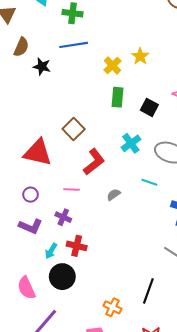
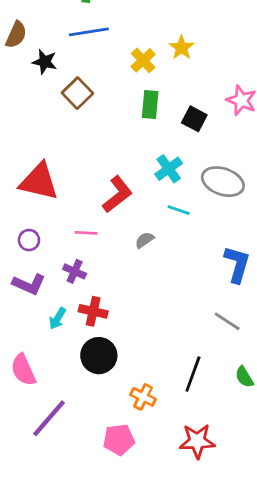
brown square: (74, 129) -> (77, 93), moved
cyan line: (149, 182) -> (179, 210), moved
black circle: (62, 277) -> (99, 356), moved

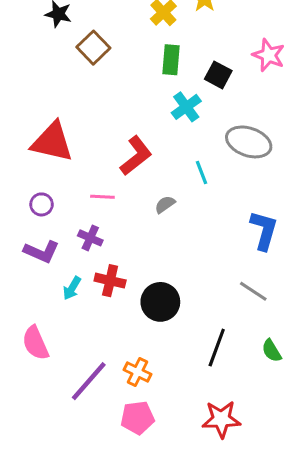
cyan cross: (169, 169) -> (186, 107), moved
cyan line: (179, 210) -> (201, 172), turned 50
black circle: (99, 356) -> (160, 302), moved
orange cross: (143, 397) -> (137, 372), moved
purple line: (49, 418) -> (89, 381), moved

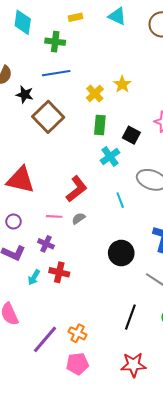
brown square: (93, 48) -> (48, 117), size x1.4
gray semicircle: (165, 204) -> (79, 218), moved
black circle: (160, 302) -> (121, 253), moved

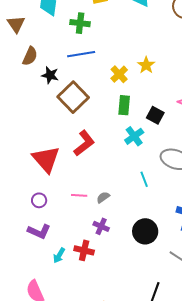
red triangle: (21, 180) -> (46, 159), turned 36
red L-shape: (76, 189) -> (84, 143), moved
purple cross: (46, 244) -> (101, 226), moved

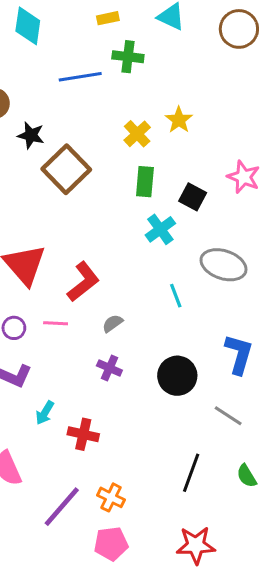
green cross: (80, 23) -> (128, 57), moved
blue line: (81, 54) -> (80, 77), moved
red L-shape: (84, 143) -> (83, 282), moved
pink line: (79, 195) -> (56, 323), moved
red cross: (84, 250) -> (83, 434), moved

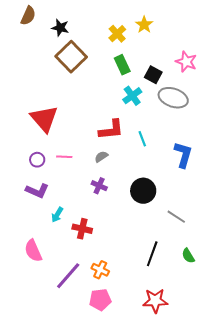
black star: (31, 135) -> (60, 28), moved
green rectangle: (145, 182) -> (122, 65), turned -30
gray ellipse: (224, 265) -> (173, 98), moved
red L-shape: (83, 282) -> (111, 130), moved, turned 32
blue L-shape: (239, 354) -> (183, 155), moved

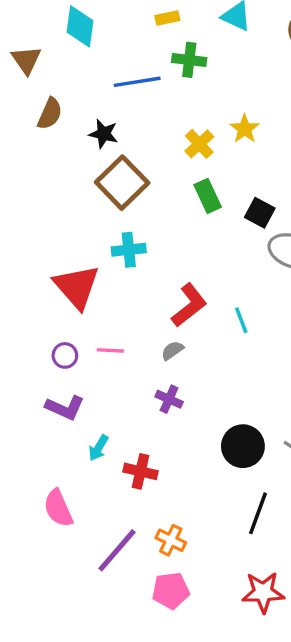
cyan cross: (132, 96) -> (129, 250), moved, turned 30
red L-shape: (111, 130) -> (189, 305), turned -32
black circle: (143, 191) -> (243, 446), moved

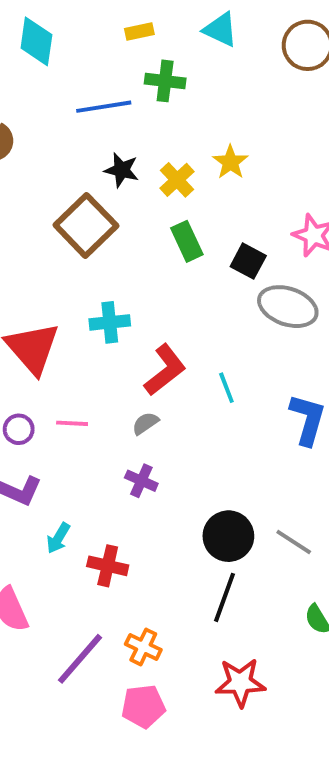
black star: (104, 134) -> (122, 170), moved
cyan cross: (129, 250) -> (110, 322), moved
black line: (258, 513) -> (224, 597), moved
red star: (263, 592) -> (240, 683), moved

